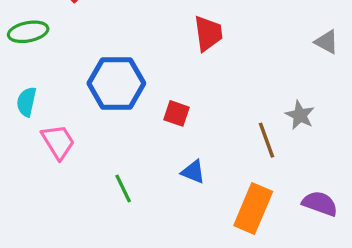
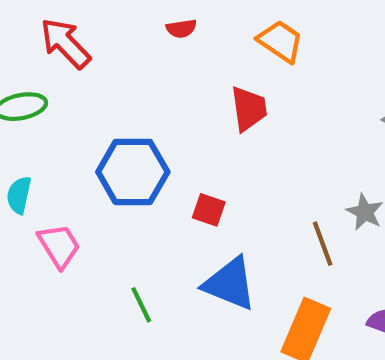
blue triangle: (193, 172) -> (230, 284), size x1.8

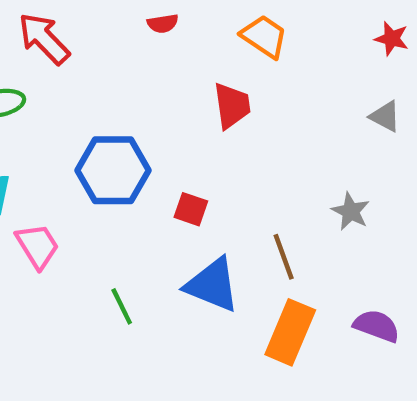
brown line: (323, 244) -> (284, 257), moved

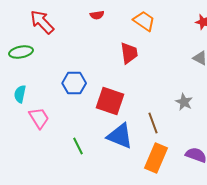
blue hexagon: (113, 170) -> (74, 83), size x0.7
red square: (191, 209) -> (110, 101), size x1.8

